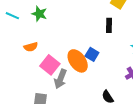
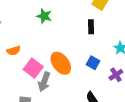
green star: (39, 14) -> (44, 16), moved
blue square: (92, 54) -> (93, 63), moved

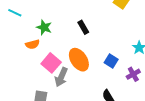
green star: (44, 16) -> (44, 27), moved
black rectangle: (91, 27) -> (83, 27), moved, turned -32

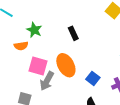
blue square: (111, 61) -> (93, 78), moved
pink square: (51, 63) -> (38, 66), turned -30

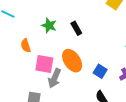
green star: (34, 30) -> (49, 25), moved
orange semicircle: (21, 46) -> (26, 46), turned 88

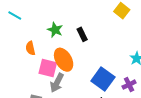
orange ellipse: (72, 61) -> (64, 60), moved
blue square: (100, 71) -> (103, 79), size x1.6

